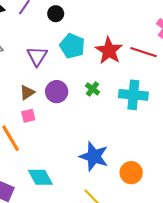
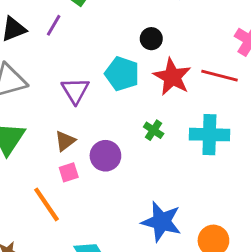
black circle: (56, 14) -> (151, 39), moved
purple circle: (57, 92) -> (105, 156), moved

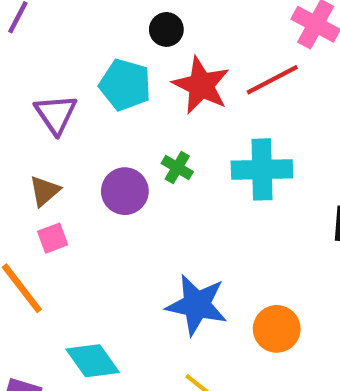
red line: (219, 76) -> (272, 80), turned -39
purple circle: (105, 156) -> (125, 191), moved

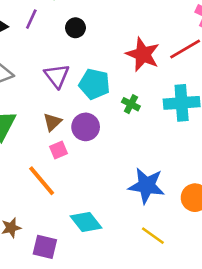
black circle: (166, 29) -> (75, 28), moved
cyan pentagon: (125, 85) -> (94, 84), moved
purple circle: (125, 191) -> (86, 127), moved

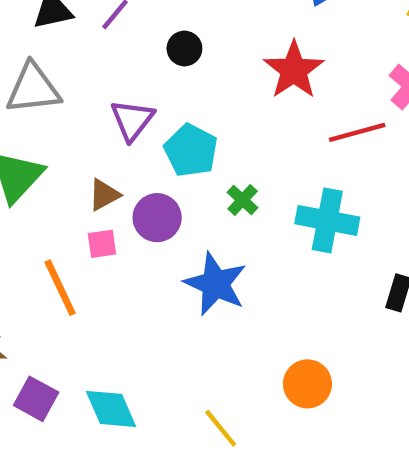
red star: (143, 54) -> (294, 70), moved
blue star: (147, 186) -> (215, 284), moved
cyan diamond: (86, 222) -> (111, 409), moved

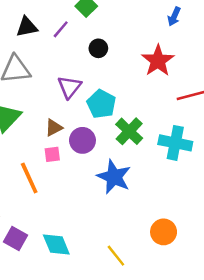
green cross: (243, 200) -> (129, 131), size x1.6

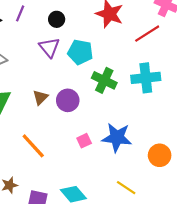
purple triangle: (69, 87) -> (49, 47), moved
cyan pentagon: (101, 104) -> (80, 52), moved
pink square: (52, 154) -> (84, 141), moved
blue star: (114, 177) -> (117, 138), moved

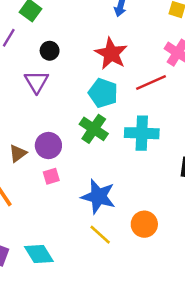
cyan pentagon: (80, 52) -> (103, 93), moved
brown triangle: (40, 97) -> (18, 153), moved
pink square: (84, 141) -> (51, 176), moved
yellow line: (126, 188) -> (100, 235), moved

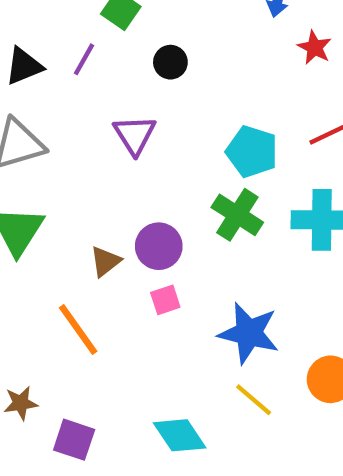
black circle: (50, 51) -> (170, 62), moved
red star: (111, 54) -> (315, 47), moved, size x0.6
cyan diamond: (39, 254) -> (180, 435), moved

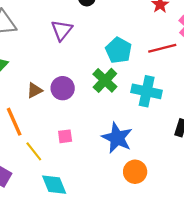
pink square: (165, 300) -> (65, 136), moved
blue star: (249, 333) -> (117, 138), moved
yellow line: (254, 400) -> (34, 151), moved

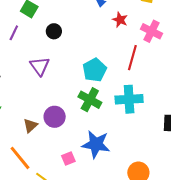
red line: (162, 48) -> (132, 58), turned -45
cyan pentagon: (119, 50) -> (95, 70), turned 30
blue star: (117, 138) -> (96, 144), moved

